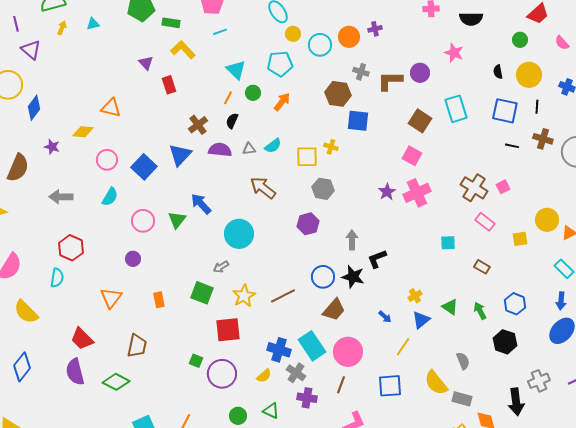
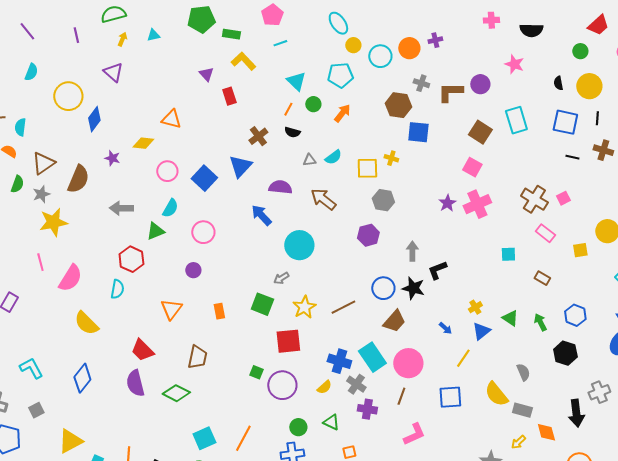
purple triangle: (31, 50) -> (113, 72), moved
black semicircle: (232, 121) -> (292, 132), turned -98
purple semicircle: (220, 150) -> (280, 187), moved
green triangle: (177, 220) -> (155, 231), moved, turned 30

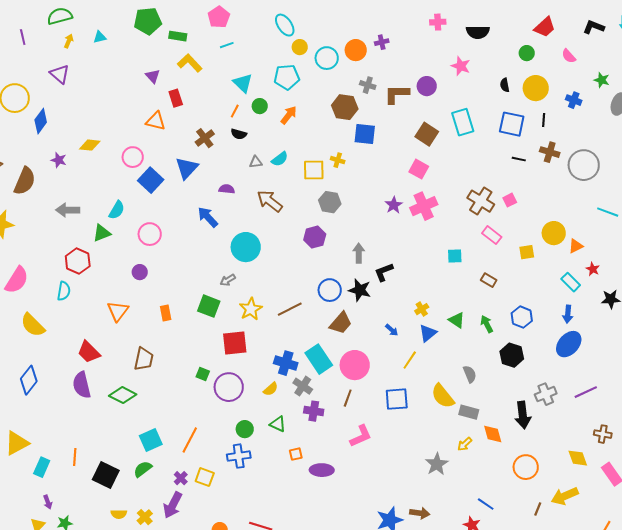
orange triangle: (171, 119) -> (156, 121), moved
pink circle: (167, 171) -> (133, 157), moved
purple semicircle: (280, 187) -> (227, 189), size x0.7

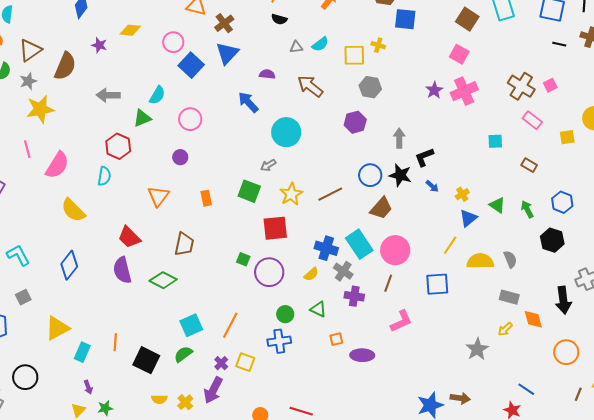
brown cross: (205, 138) -> (224, 23), moved
blue arrow: (392, 330) -> (432, 186), moved
yellow semicircle: (443, 396) -> (480, 261), moved, turned 128

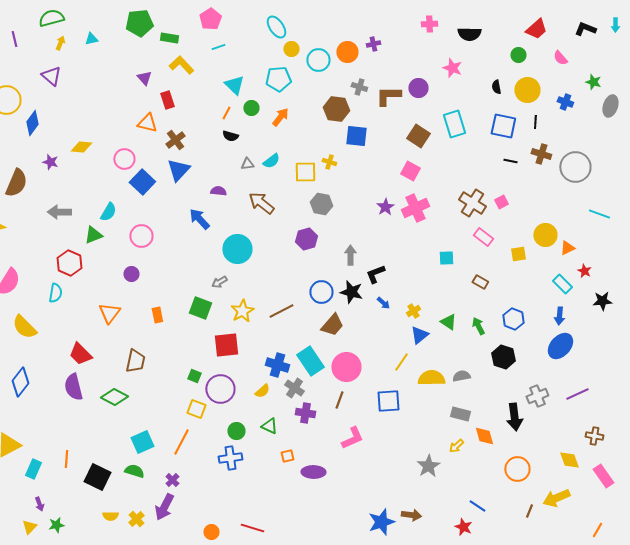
gray semicircle: (510, 259) -> (461, 376), turned -78
green semicircle: (183, 354) -> (134, 471), turned 54
yellow square: (245, 362) -> (196, 409), moved

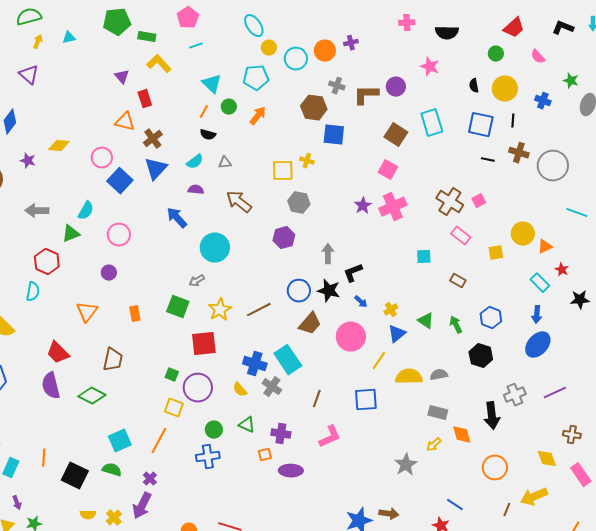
cyan semicircle: (271, 161) -> (195, 162), moved
pink circle: (346, 367) -> (351, 337), moved
yellow semicircle: (262, 391) -> (240, 390), turned 91
purple cross: (305, 413) -> (281, 434), moved

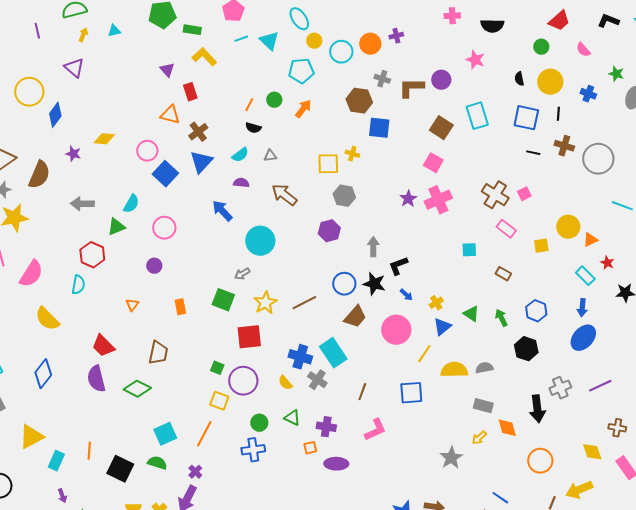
cyan triangle: (212, 84) -> (269, 41), moved
orange triangle: (87, 312) -> (132, 305), size x0.6

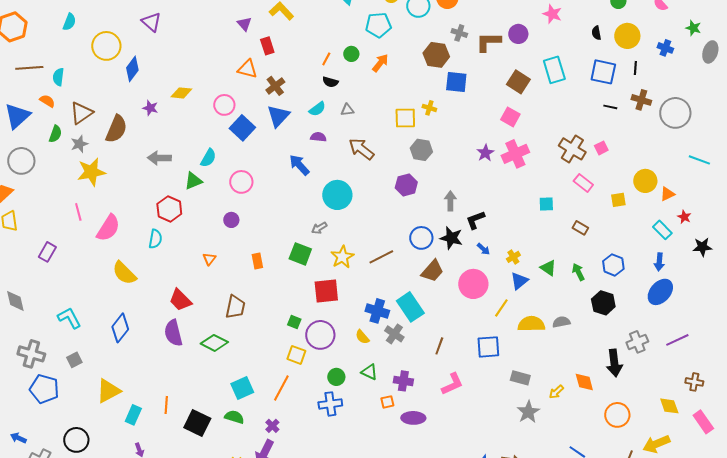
gray rectangle: (483, 406) -> (520, 378), moved

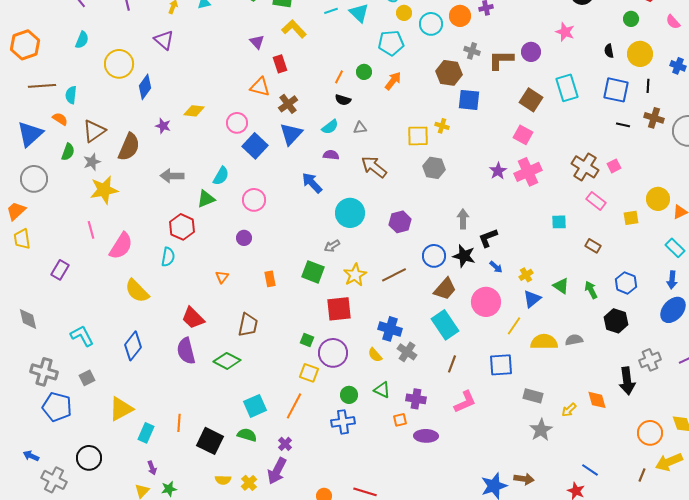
purple hexagon: (406, 185) -> (400, 222), moved
cyan rectangle: (410, 307) -> (445, 325), moved
orange circle: (617, 415) -> (650, 433), moved

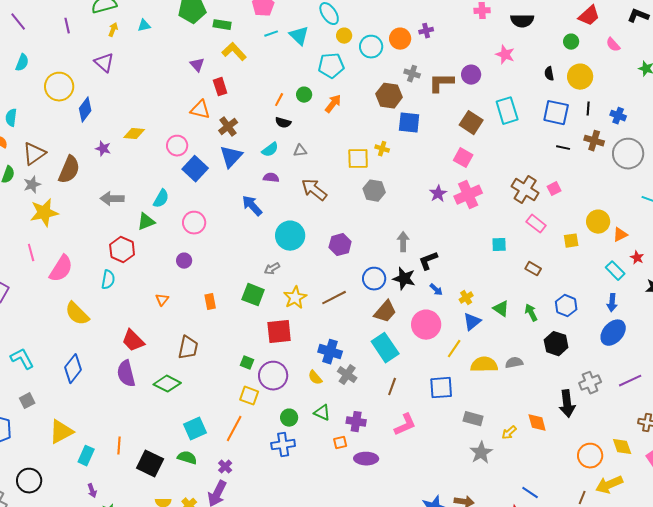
blue cross: (678, 66) -> (618, 116), moved

